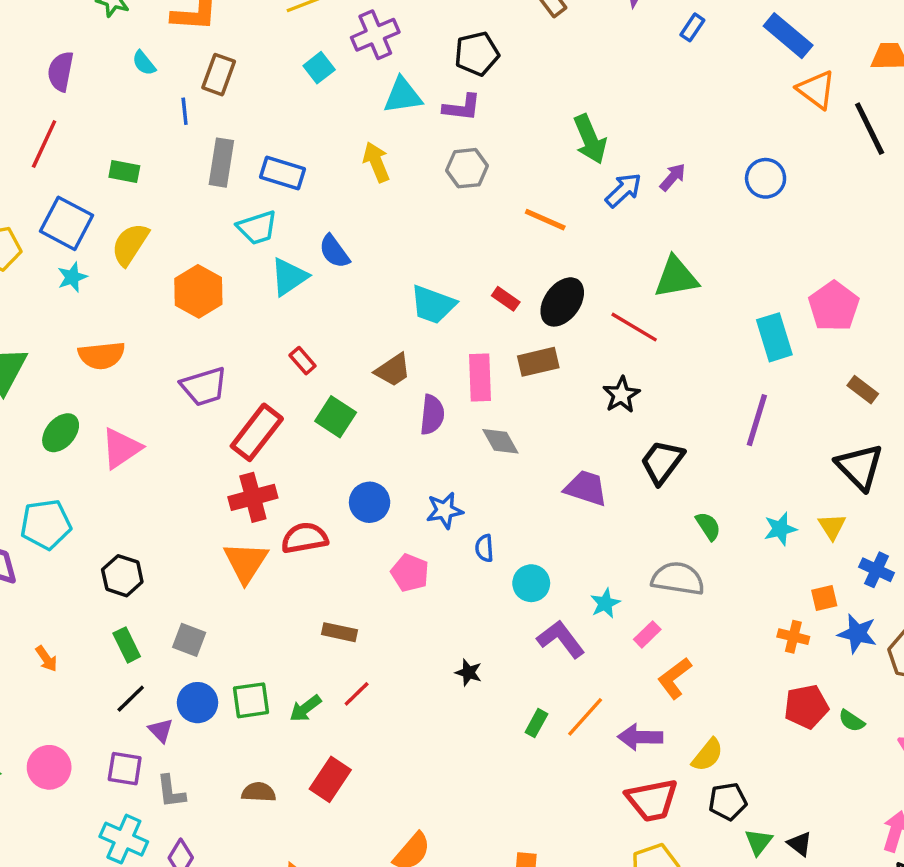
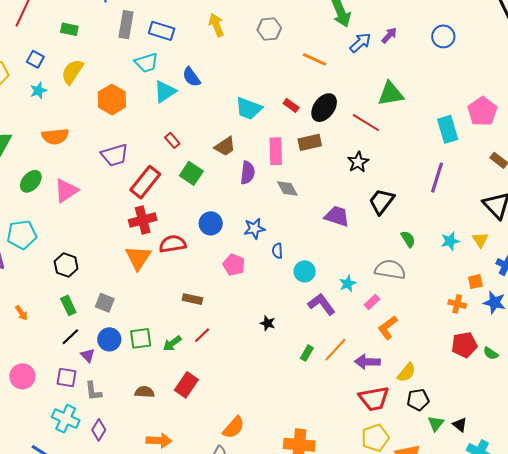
blue square: (66, 223) -> (35, 59), size x0.6

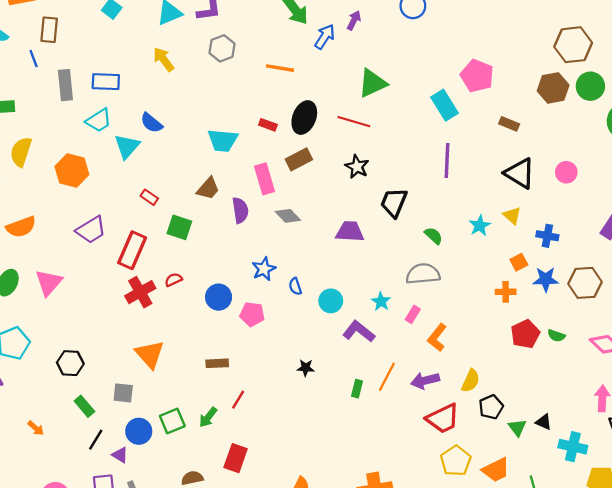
blue circle: (211, 223) -> (219, 297), moved
red semicircle: (173, 244) -> (173, 280), moved, size x0.6
orange triangle: (138, 258) -> (150, 354), moved

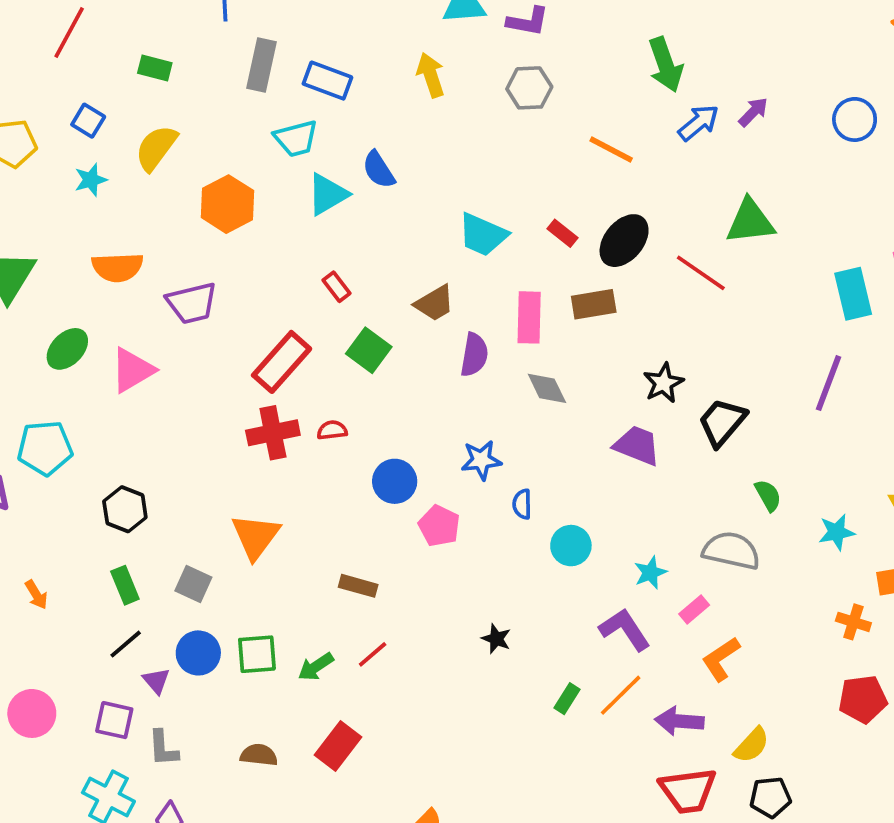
black star: (357, 167) -> (663, 383), moved
cyan star: (480, 226) -> (837, 532), moved
purple trapezoid: (91, 230) -> (192, 303), moved
purple L-shape: (359, 331) -> (625, 629), moved

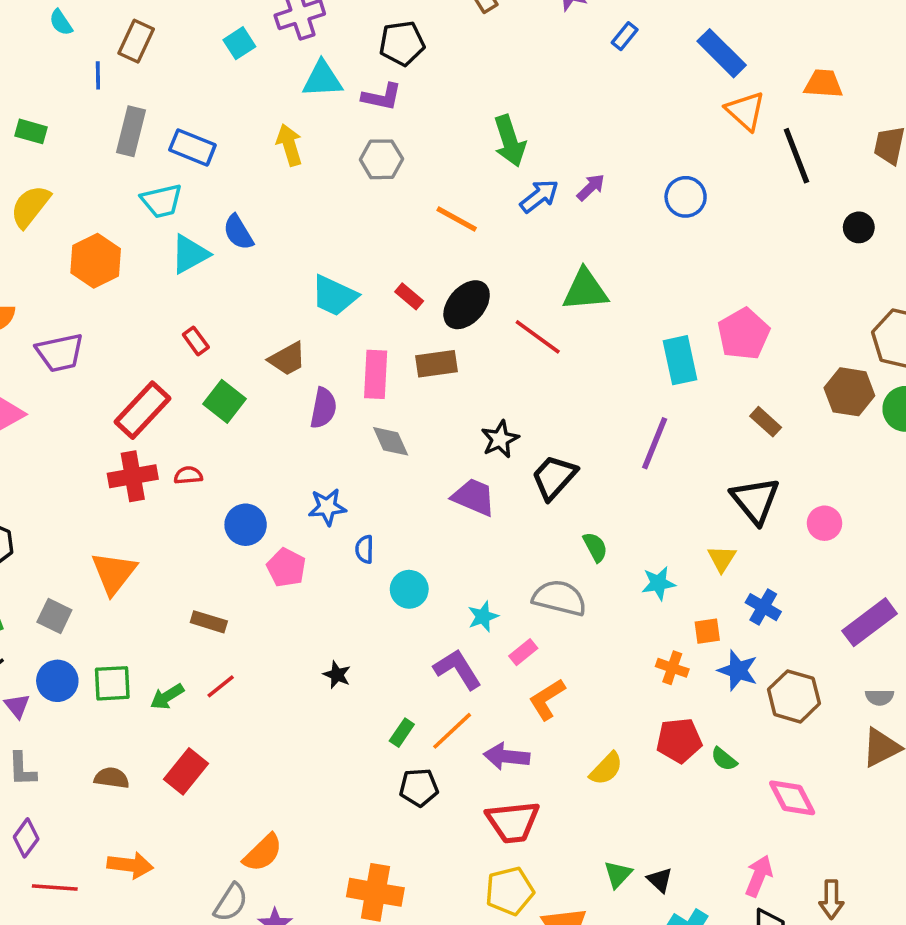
yellow semicircle: (752, 745) -> (606, 769), moved
black pentagon: (770, 797) -> (419, 787), moved

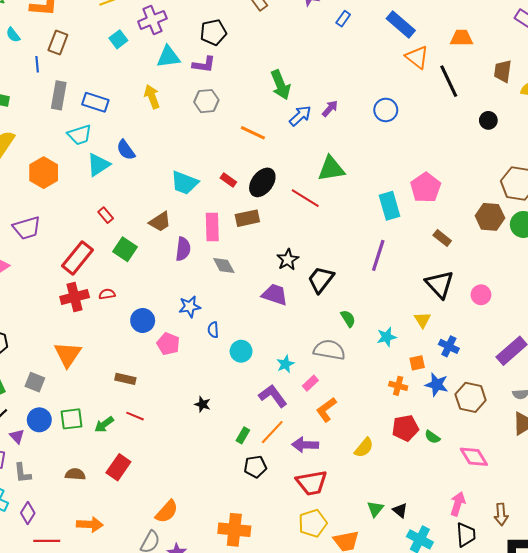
red line: (221, 686) -> (135, 416), turned 66

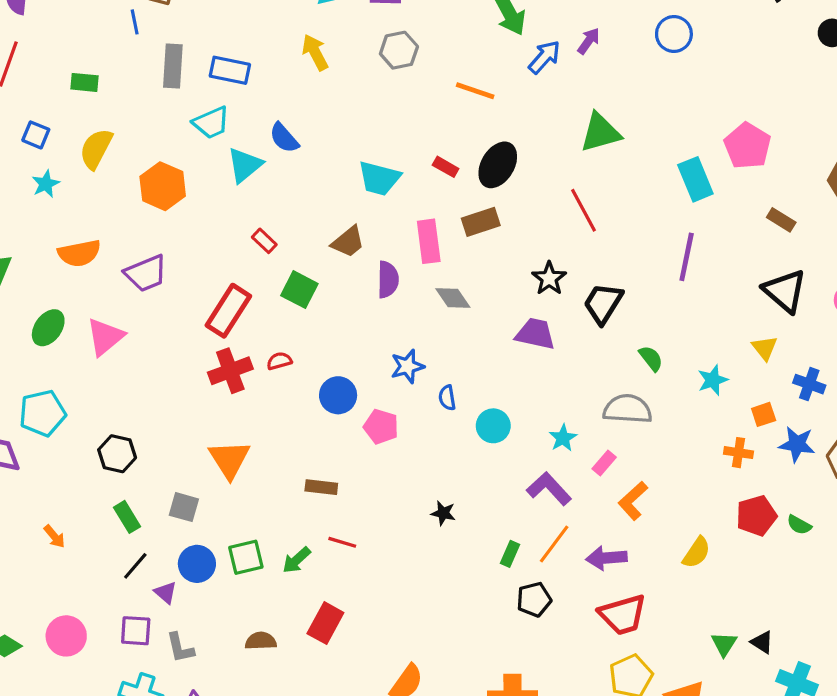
red line: (305, 198) -> (583, 210), moved, turned 36

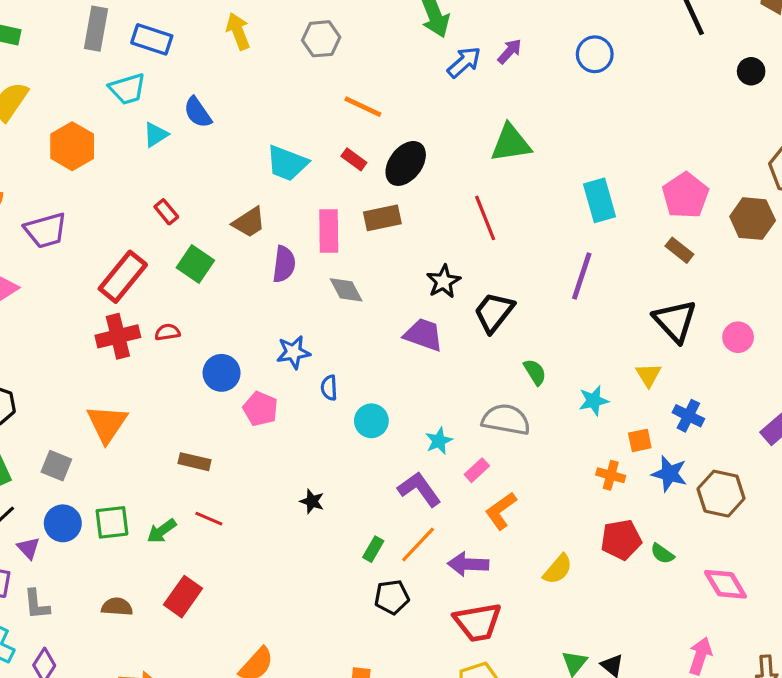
orange line: (475, 91) -> (363, 107), moved
pink pentagon: (747, 146) -> (685, 195), moved
cyan triangle: (245, 165) -> (156, 135), size x0.7

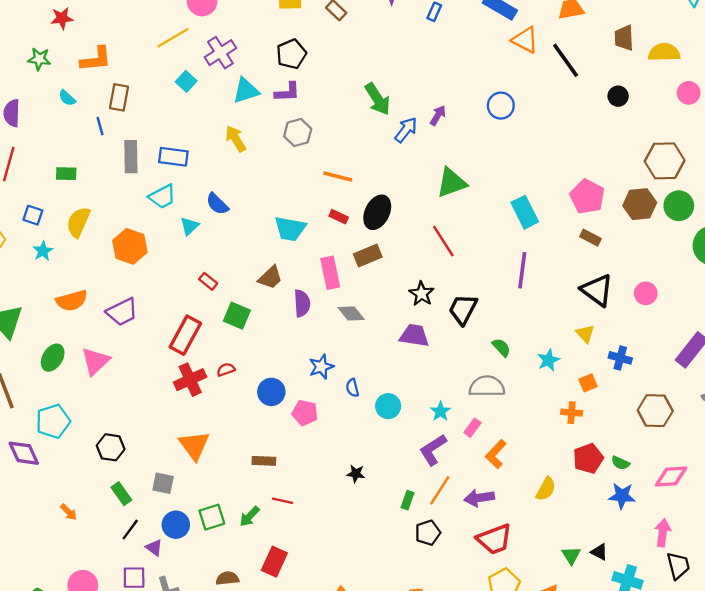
blue star: (669, 474) -> (622, 496), moved
purple L-shape: (419, 489) -> (433, 450), turned -76
pink diamond: (725, 584) -> (671, 477), turned -52

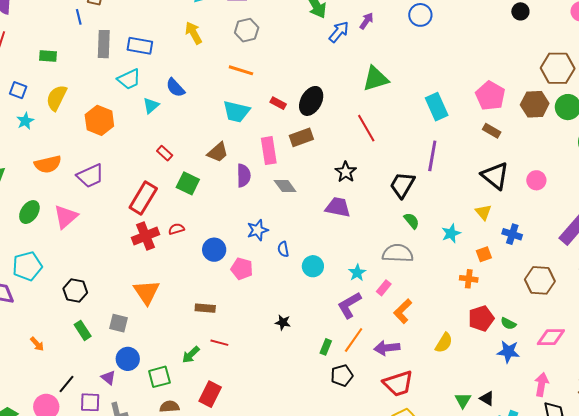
orange line: (338, 177) -> (241, 70), moved
black trapezoid: (463, 309) -> (402, 185), moved
green square: (212, 517) -> (159, 377), moved
black line: (130, 530) -> (67, 384), moved

